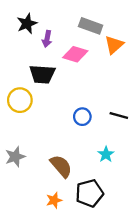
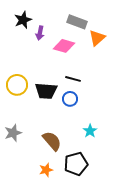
black trapezoid: (42, 74) -> (46, 91), moved
black line: (119, 115) -> (73, 79), moved

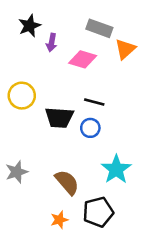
yellow circle: (17, 85) -> (22, 96), moved
cyan star: (90, 131) -> (116, 169), size x1.6

